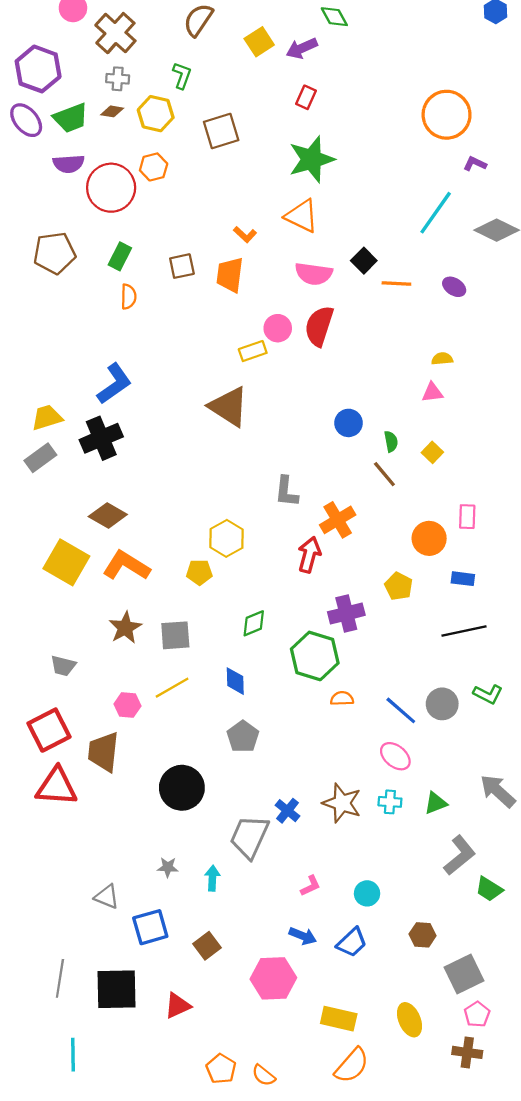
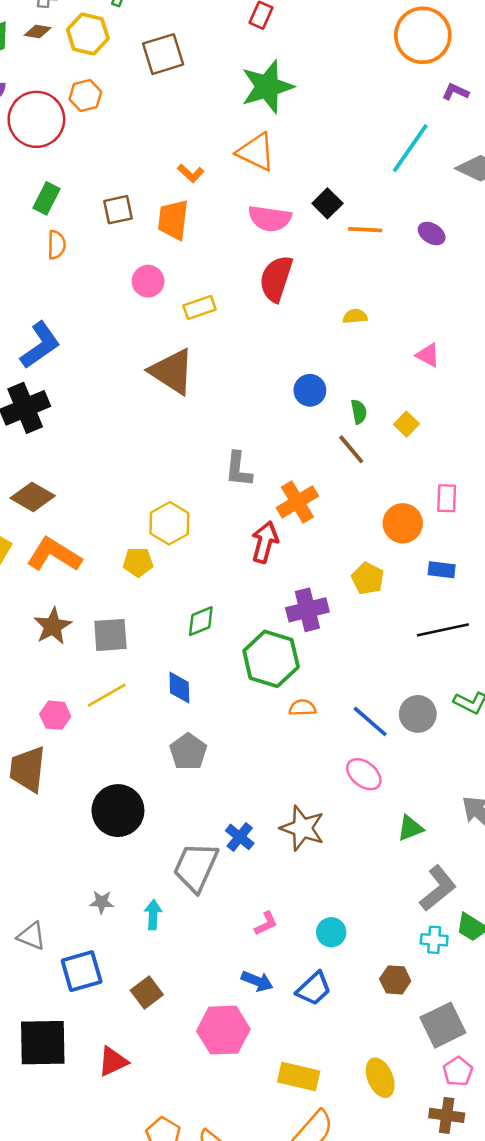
pink circle: (278, 328) -> (148, 281), moved
yellow semicircle: (442, 359) -> (355, 316), moved
pink triangle: (432, 392) -> (428, 355), moved, turned 35
cyan cross: (390, 802) -> (434, 940), moved

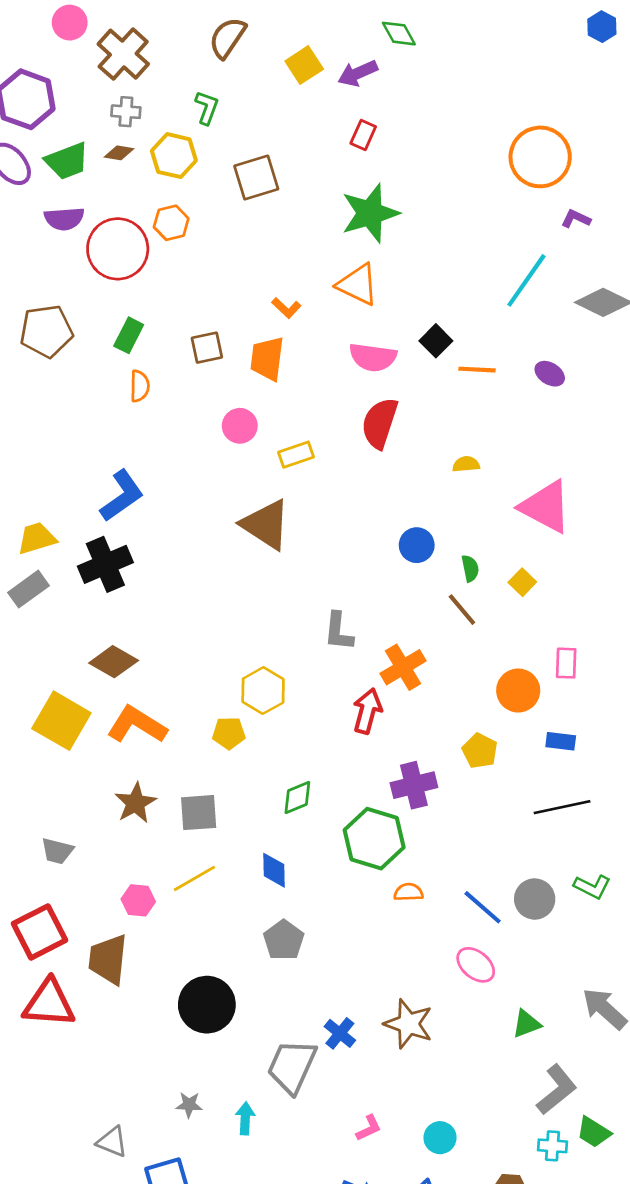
pink triangle: (428, 355) -> (546, 507), size x2.0

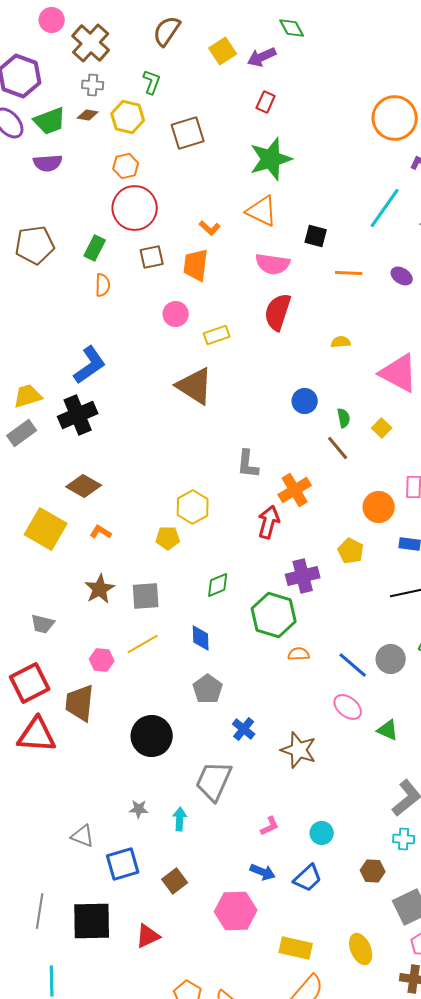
red circle: (118, 249) -> (135, 208), moved
black square: (436, 341) -> (316, 236), moved, turned -30
orange L-shape: (137, 725) -> (101, 532), size x0.5
green triangle: (526, 1024) -> (388, 730), moved, turned 45
blue cross: (340, 1033) -> (244, 729), moved

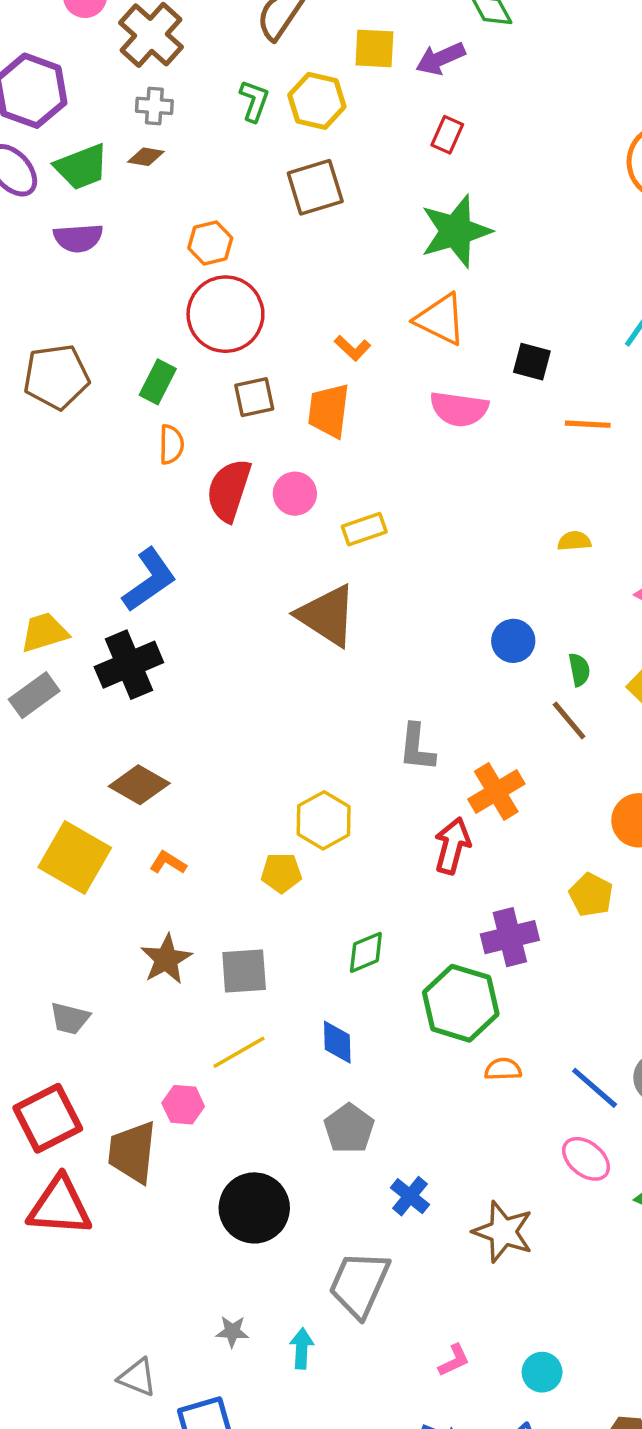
yellow square: (223, 51) -> (374, 48), turned 36
yellow hexagon: (128, 117) -> (317, 101), moved
red semicircle: (278, 312) -> (229, 490), moved
pink hexagon: (102, 660) -> (183, 1105), moved

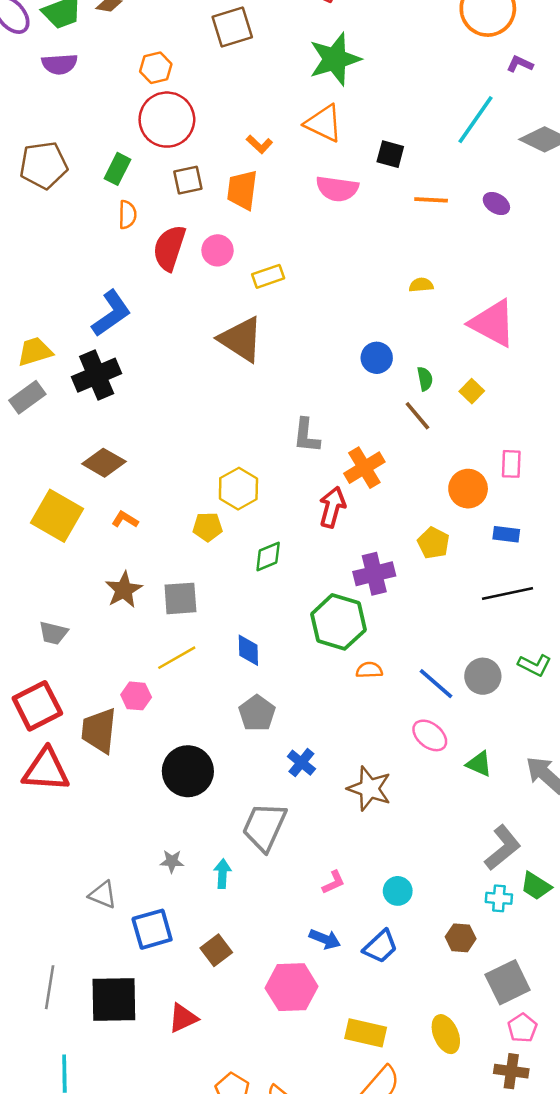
green diamond: (366, 952) -> (268, 556), moved

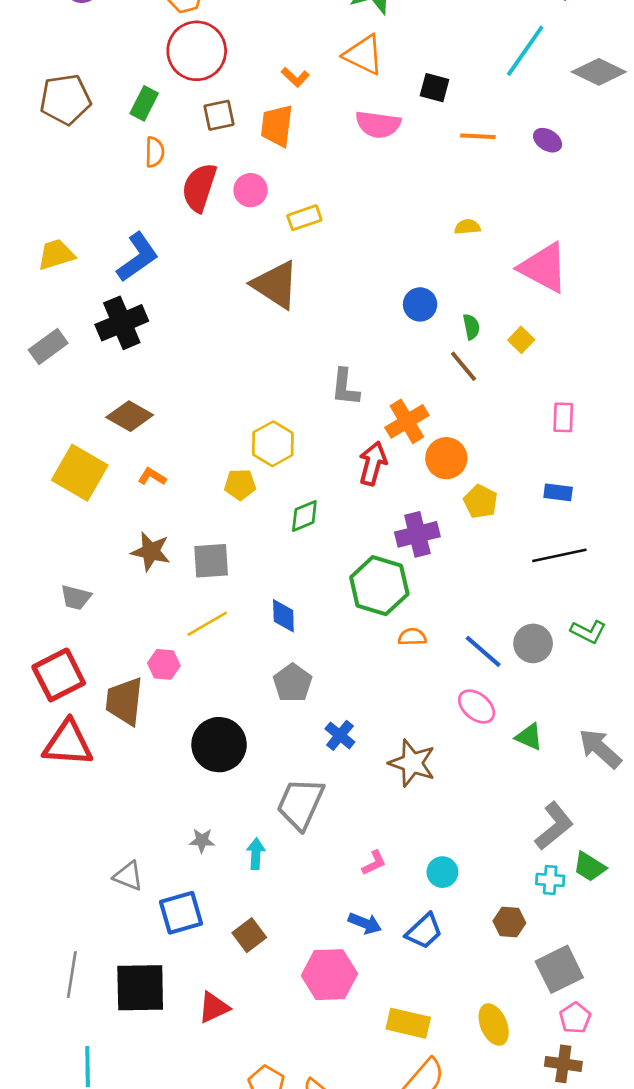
yellow trapezoid: (35, 352) -> (56, 255), moved
orange circle: (468, 489) -> (446, 458), moved
brown star: (124, 590) -> (151, 551), turned -30

